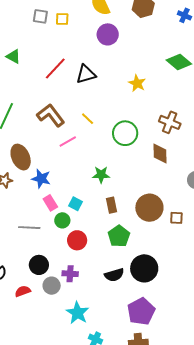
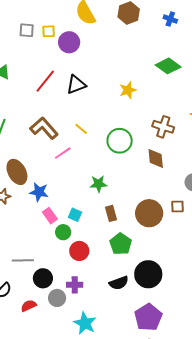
purple circle: (108, 34) -> (69, 42), moved
yellow star: (137, 83) -> (128, 90), turned 30
brown square: (176, 218) -> (177, 207), moved
gray line: (29, 228) -> (23, 260), moved

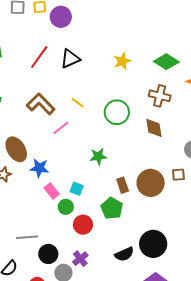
green diamond: (168, 66) -> (166, 62), moved
brown rectangle: (111, 213) -> (123, 185), moved
green pentagon: (121, 244) -> (112, 208), moved
purple cross: (75, 285) -> (80, 259), turned -35

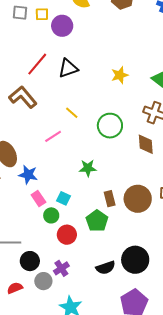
brown L-shape: (41, 104) -> (23, 97), moved

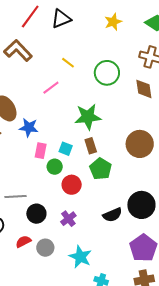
green star: (88, 168) -> (88, 117), size x1.5
pink rectangle: (38, 198) -> (41, 151), turned 49
brown rectangle: (110, 199) -> (91, 146), moved
gray circle: (43, 281) -> (45, 248), moved

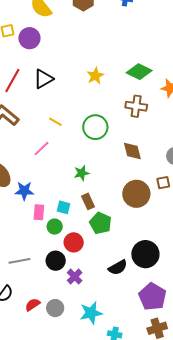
brown diamond: (144, 89) -> (132, 151), moved
green star: (88, 117) -> (82, 173), size x0.6
black circle: (36, 214) -> (56, 261), moved
cyan star: (80, 257) -> (91, 313), turned -30

